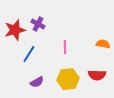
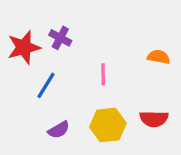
orange semicircle: (103, 44) -> (159, 57), moved

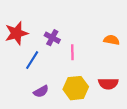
purple cross: (60, 38) -> (52, 38), moved

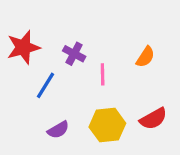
orange semicircle: (112, 40) -> (145, 57), moved, turned 112
red semicircle: (108, 84) -> (153, 119), turned -30

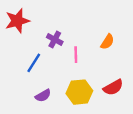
red star: (23, 47) -> (17, 21), moved

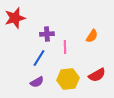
purple cross: (55, 39) -> (47, 34), turned -32
blue line: (34, 63) -> (39, 58), moved

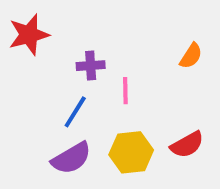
orange semicircle: (92, 36) -> (191, 56), moved
purple semicircle: (37, 82) -> (71, 158), size x1.5

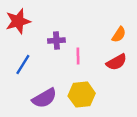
blue line: (75, 112) -> (23, 65), moved
red semicircle: (187, 145) -> (116, 62), moved

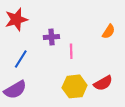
red semicircle: (116, 62) -> (103, 83), moved
purple semicircle: (44, 98) -> (15, 90), moved

